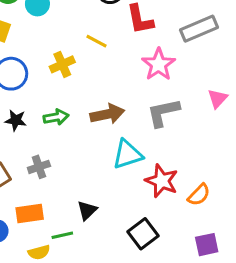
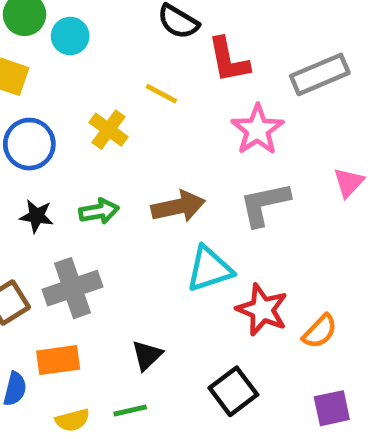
yellow cross: (62, 64) -> (109, 130), turned -30
gray cross: (39, 167) -> (73, 288), size x1.6
green line: (62, 235) -> (130, 411), moved

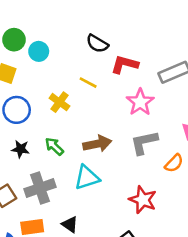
red L-shape: (229, 60) -> (125, 64), turned 116
green arrow: (99, 211) -> (54, 146), turned -126
cyan triangle: (209, 269) -> (87, 178), moved
orange semicircle: (320, 331) -> (174, 163), moved
black triangle: (147, 355) -> (70, 224), moved, turned -42

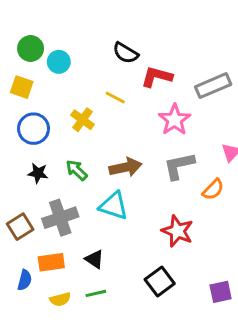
cyan triangle: (87, 178) -> (114, 206), turned 36

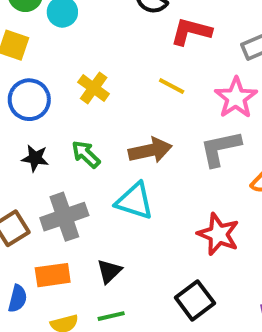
yellow line: (115, 97) -> (172, 86), moved
pink star: (175, 120) -> (236, 98), moved
black triangle: (94, 259) -> (109, 271), turned 42

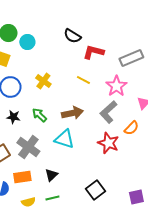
gray L-shape: (220, 148) -> (108, 112), turned -30
gray cross: (64, 217) -> (28, 147), turned -35
red star: (218, 234) -> (108, 143), moved

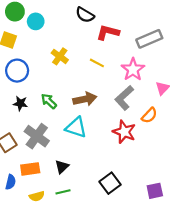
yellow cross: (43, 81) -> (60, 56), moved

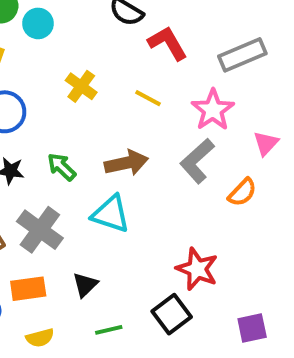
red L-shape: (108, 32) -> (168, 43), turned 45
red star: (124, 132) -> (197, 269), moved
green line: (63, 192) -> (109, 330), moved

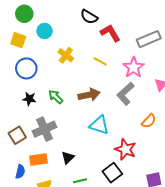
cyan circle: (38, 23) -> (45, 31), moved
orange semicircle: (242, 192) -> (149, 121), moved
cyan triangle: (111, 214) -> (99, 125), moved
gray cross: (40, 230) -> (45, 129), turned 30

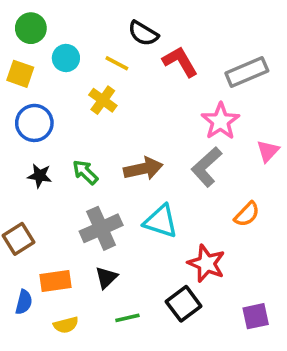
yellow line: (100, 61) -> (117, 63), moved
gray cross: (45, 129) -> (101, 228), moved

